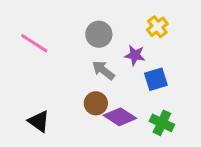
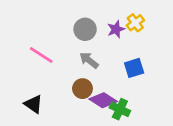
pink line: (34, 43) -> (41, 55), moved
purple star: (135, 55) -> (116, 29), moved, turned -30
green cross: (162, 123) -> (120, 109), moved

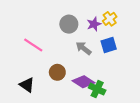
gray arrow: (89, 60) -> (84, 48), moved
blue square: (134, 68) -> (109, 45), moved
brown circle: (82, 89) -> (57, 72), moved

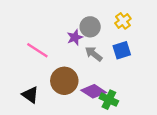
gray circle: (69, 24) -> (90, 27), moved
purple star: (94, 24) -> (75, 37), moved
brown circle: (57, 72) -> (64, 81), size x1.5

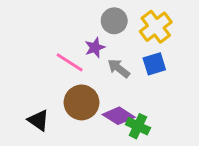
yellow cross: (123, 21) -> (156, 27), size x1.5
gray circle: (90, 27) -> (114, 21), moved
pink line: (37, 50) -> (70, 62), moved

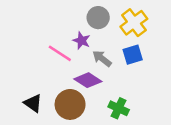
purple star: (95, 48) -> (82, 41), turned -30
brown circle: (82, 102) -> (70, 104), moved
purple diamond: (119, 116) -> (88, 80), moved

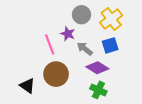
pink line: (60, 53) -> (50, 44), turned 36
purple diamond: (88, 80) -> (97, 68), moved
brown circle: (70, 104) -> (56, 74), moved

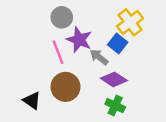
gray circle: (81, 15) -> (62, 17), moved
purple star: (68, 34) -> (79, 40), size x1.5
blue square: (110, 45) -> (118, 43), moved, turned -35

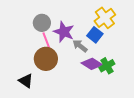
gray circle: (62, 17) -> (42, 23), moved
brown circle: (65, 87) -> (46, 59), moved
green cross: (115, 106) -> (107, 66), moved, turned 35

